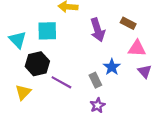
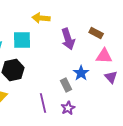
purple line: (61, 82) -> (43, 103), moved, turned 48

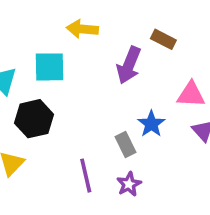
brown rectangle: (96, 33) -> (163, 39), moved
purple arrow: (68, 39) -> (129, 65), turned 40

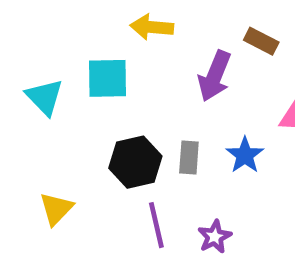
black hexagon: (34, 119) -> (135, 162), moved
gray rectangle: (125, 145) -> (189, 158), moved, turned 30

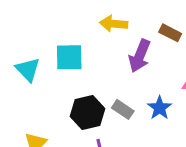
yellow arrow: (152, 27) -> (114, 24), moved
gray rectangle: (189, 158) -> (123, 109), turned -60

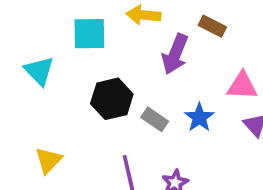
cyan square: (69, 57) -> (89, 34), moved
black hexagon: (88, 113) -> (112, 99), moved

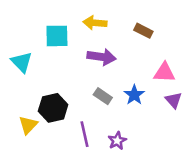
purple arrow: (175, 54) -> (102, 57), moved, turned -104
black hexagon: (112, 99) -> (53, 108), moved

